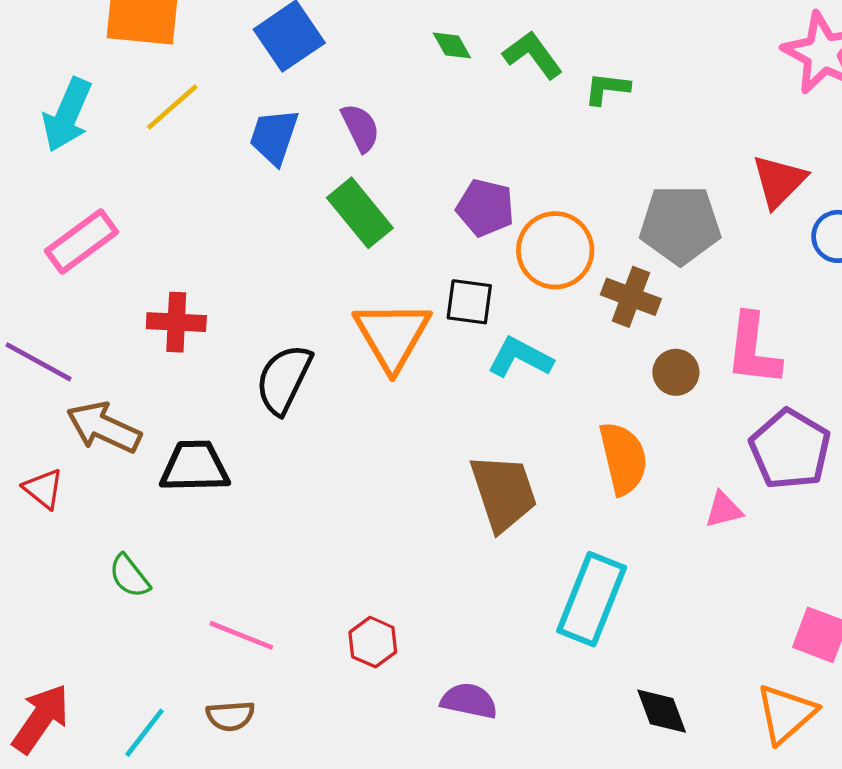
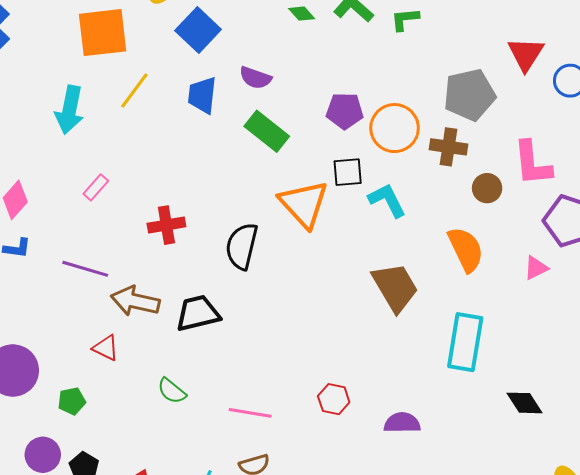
purple semicircle: (360, 128) -> (255, 78), turned 148
pink rectangle: (82, 241) -> (96, 187), size x0.6
cyan L-shape: (520, 358) -> (387, 200), turned 48

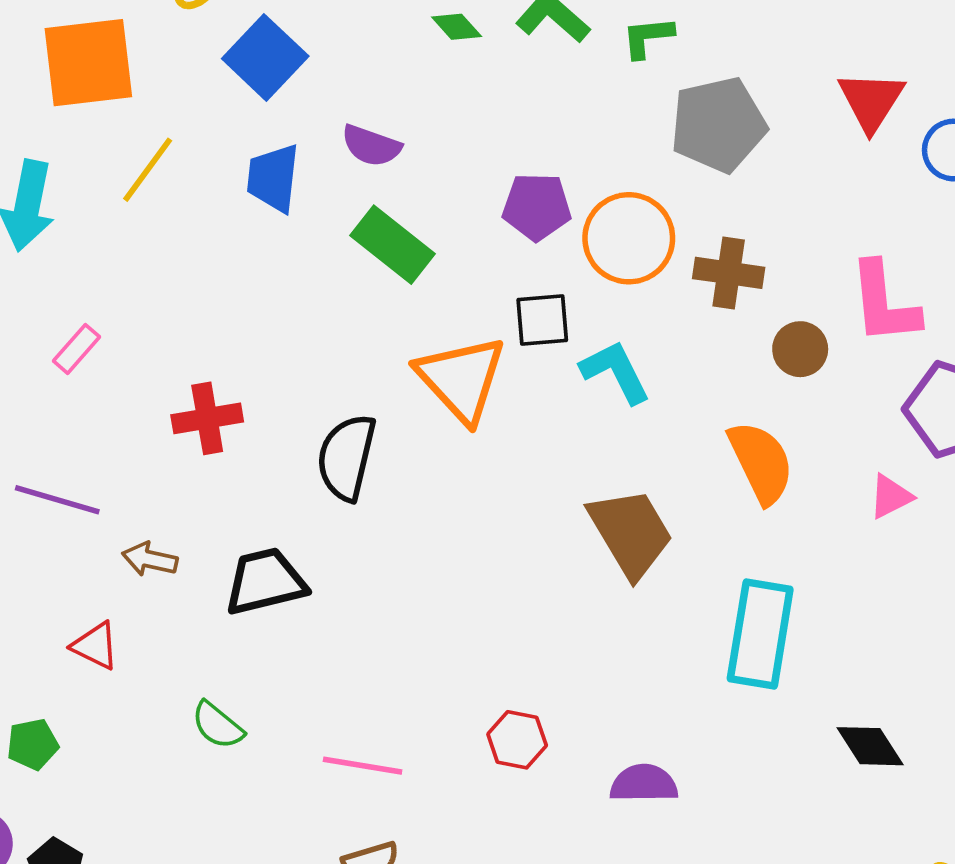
gray pentagon: (469, 95) -> (718, 125), moved
brown arrow: (135, 301) -> (150, 559), size x0.6

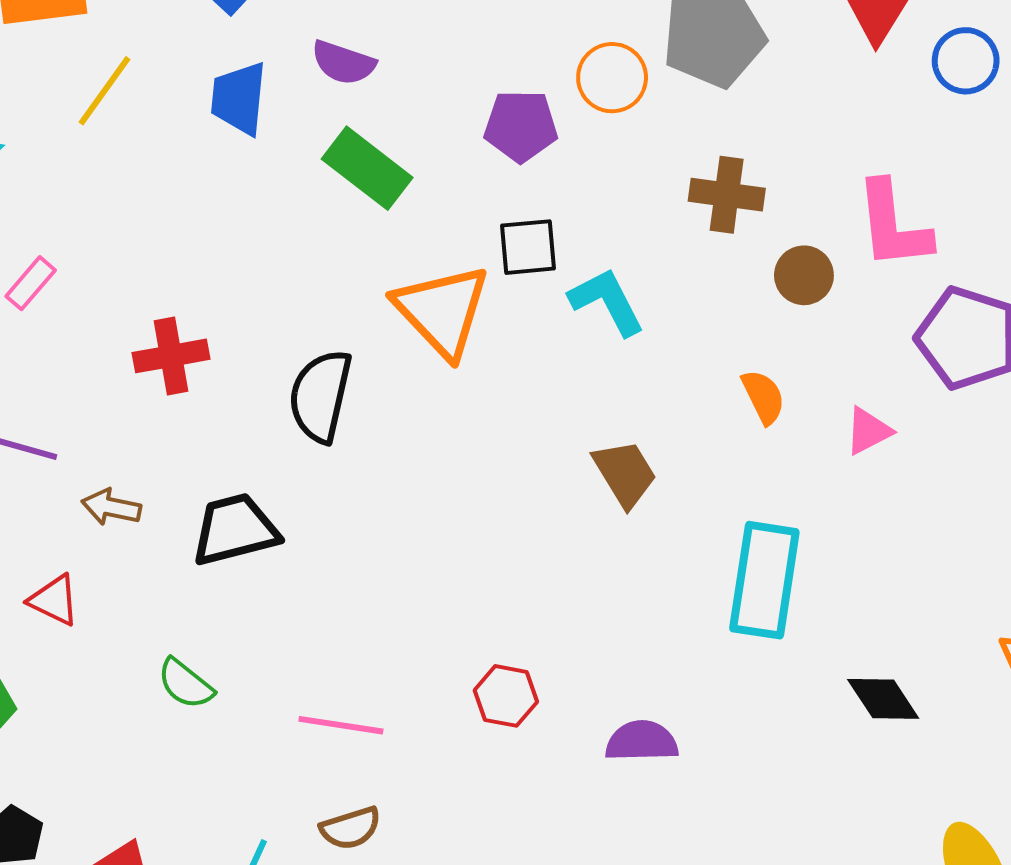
orange circle: (629, 238) -> (612, 78), moved, size x0.7
orange semicircle: (761, 462) -> (763, 397), size x0.6
pink triangle: (891, 496) -> (868, 431), moved
brown trapezoid: (631, 533) -> (625, 473), size x0.7

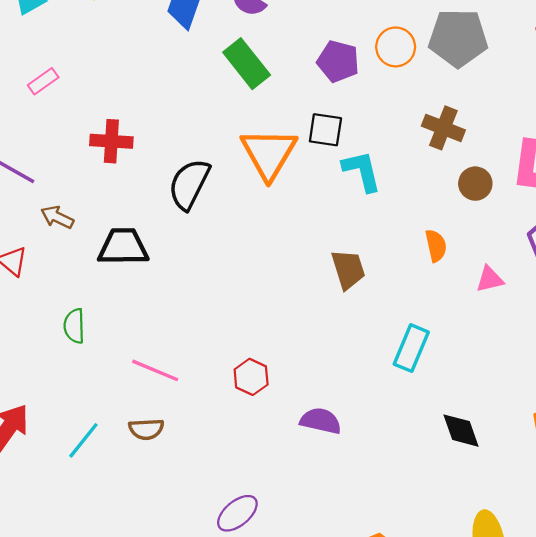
cyan rectangle: (764, 580) -> (411, 348), size x0.7
green semicircle: (185, 684) -> (74, 326), turned 36

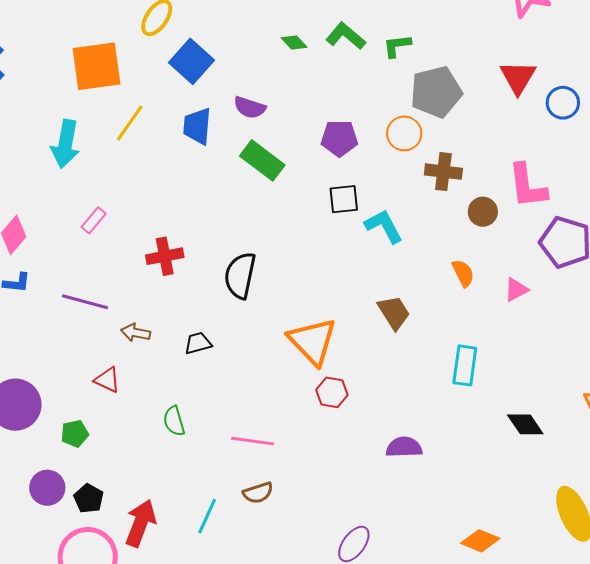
orange circle: (396, 47) -> (404, 133), moved
orange triangle: (269, 153) -> (312, 341), moved
black trapezoid: (123, 247) -> (198, 343), size x0.6
red hexagon: (251, 377) -> (332, 392), moved

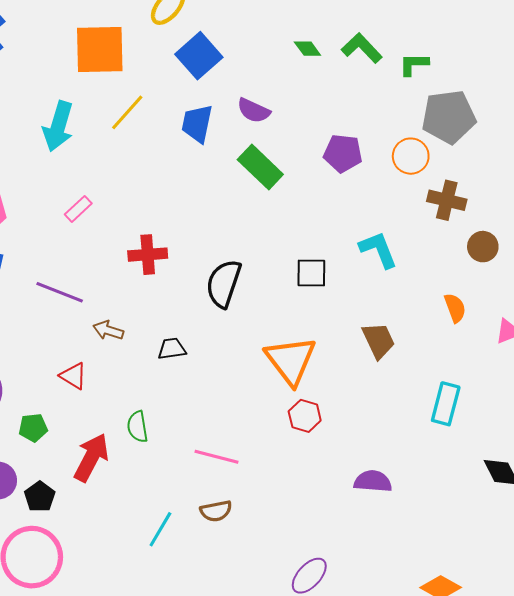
black square: (344, 199) -> (311, 273), moved
red arrow: (141, 523) -> (91, 458), moved

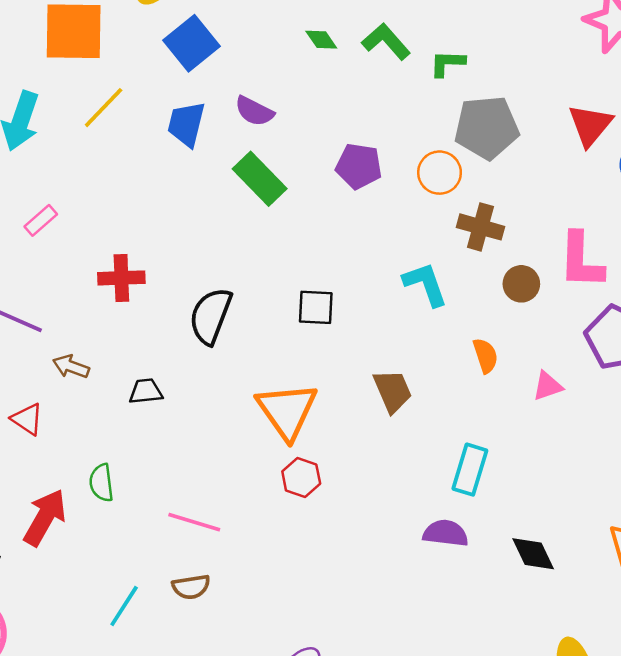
cyan L-shape: (378, 250) -> (425, 284), moved
purple semicircle: (373, 481) -> (446, 533), moved

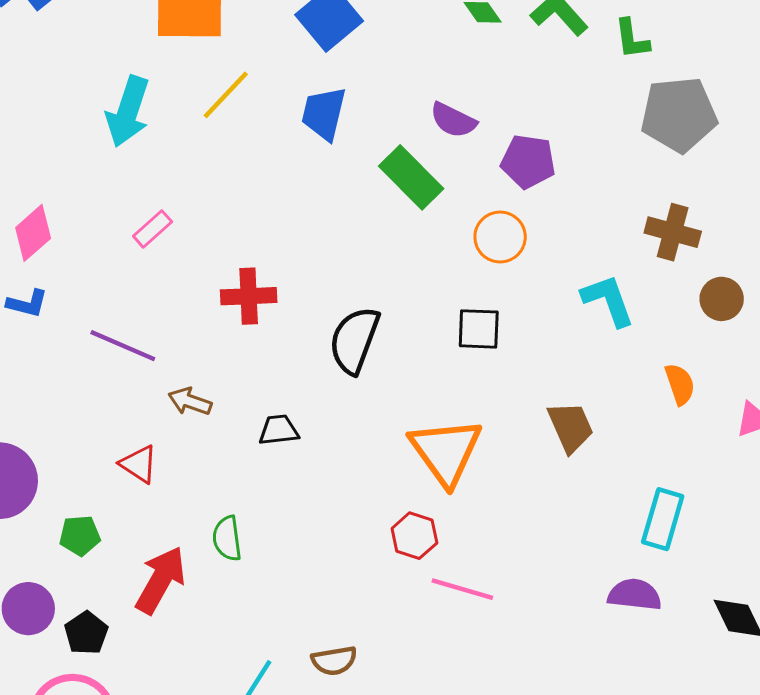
green L-shape: (447, 63) -> (632, 39), turned -99
purple semicircle: (254, 111) -> (453, 120), moved
orange circle: (440, 173) -> (500, 237), moved
red hexagon: (301, 478) -> (414, 536), moved
pink line: (194, 522) -> (462, 589), moved

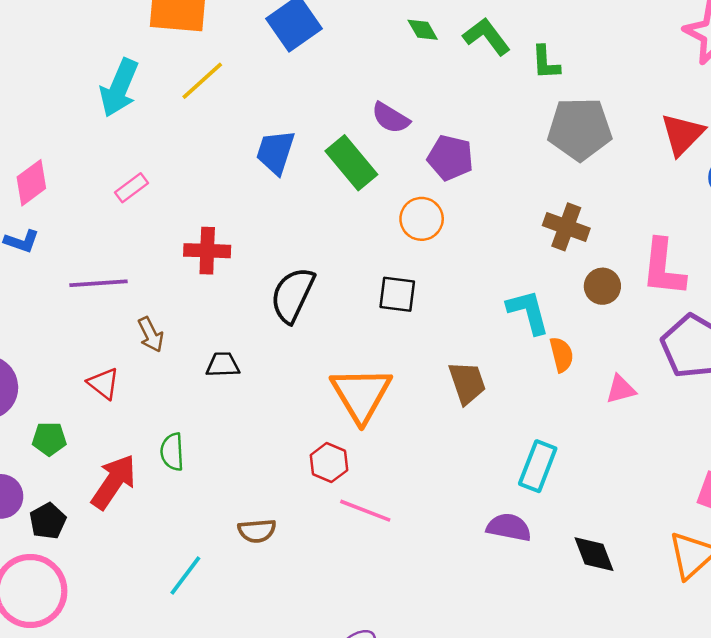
blue trapezoid: (324, 113) -> (275, 152), moved
cyan L-shape: (608, 300) -> (528, 312), moved
purple line: (123, 346) -> (99, 283), turned -32
brown arrow: (190, 401) -> (151, 335), turned -140
brown semicircle: (334, 661) -> (257, 531), moved

